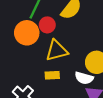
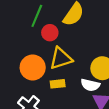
orange circle: (27, 33) -> (33, 67), moved

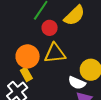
yellow rectangle: (58, 84) -> (26, 74), moved, turned 56

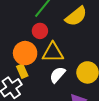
red circle: (50, 28) -> (40, 31), moved
white semicircle: (77, 83) -> (57, 75), moved, turned 102

